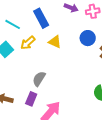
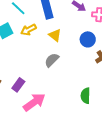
gray semicircle: (39, 79) -> (52, 60), moved

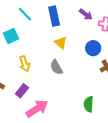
yellow arrow: (28, 30) -> (25, 64), moved, turned -84
gray semicircle: (52, 60) -> (56, 67), turned -77

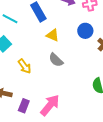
purple rectangle: (22, 91) -> (24, 106), moved

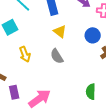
purple rectangle: (24, 106) -> (14, 92), turned -48

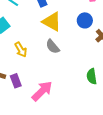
yellow triangle: (60, 31) -> (52, 22), size x1.5
purple rectangle: (14, 92) -> (16, 81), moved

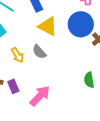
blue circle: (85, 20) -> (81, 24), size x1.6
gray semicircle: (53, 47) -> (39, 52), moved

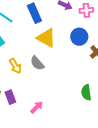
blue circle: (81, 24) -> (79, 37), size x0.7
pink arrow: (40, 96) -> (37, 107), size x0.6

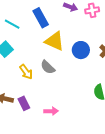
blue circle: (79, 37) -> (81, 50), moved
pink arrow: (37, 107) -> (51, 111), turned 48

